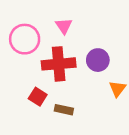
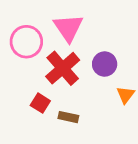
pink triangle: (64, 26) -> (68, 28), size x1.6
red cross: (59, 64) -> (63, 68), turned -36

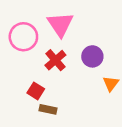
red cross: (63, 68) -> (55, 60), size x0.7
brown rectangle: (68, 117) -> (48, 109), moved

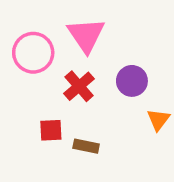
red square: (36, 91) -> (51, 130), turned -35
brown rectangle: (48, 109) -> (86, 146), moved

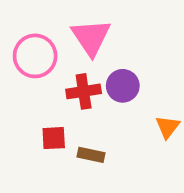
purple circle: (132, 81) -> (123, 86), moved
red cross: (79, 86) -> (84, 91), turned 32

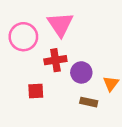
purple circle: (123, 86) -> (81, 72), moved
brown rectangle: (91, 155) -> (89, 102), moved

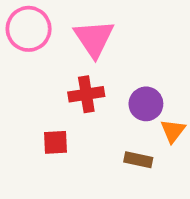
pink circle: (23, 37) -> (29, 29), moved
purple circle: (81, 72) -> (146, 104), moved

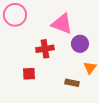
pink triangle: (94, 38) -> (62, 24), moved, turned -35
purple circle: (146, 104) -> (80, 44), moved

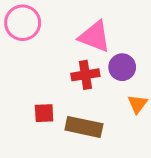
red cross: (45, 49) -> (85, 75), moved
brown rectangle: (72, 83) -> (84, 127), moved, size x1.6

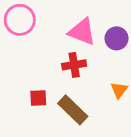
purple circle: (122, 67) -> (117, 38), moved
brown rectangle: (84, 127) -> (73, 110), turned 32

